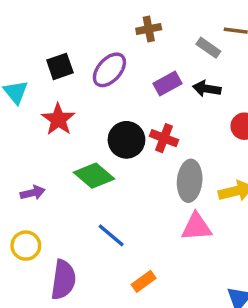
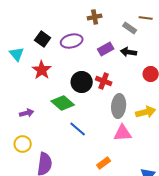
black square: (60, 66) -> (43, 39), turned -35
purple ellipse: (109, 70) -> (72, 41), turned 35
blue line: (111, 235) -> (78, 129), moved
orange rectangle: (144, 281) -> (104, 163), moved

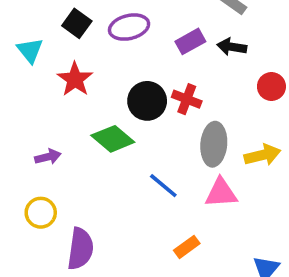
blue line: (78, 129) -> (163, 186), moved

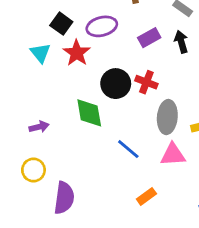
black arrow: (232, 47) -> (181, 42), turned 65
cyan triangle: (30, 50) -> (40, 53), moved
red star: (75, 79) -> (77, 53), moved
green diamond: (113, 139) -> (89, 113), turned 40

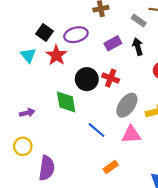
gray ellipse: (167, 117) -> (127, 105), turned 30

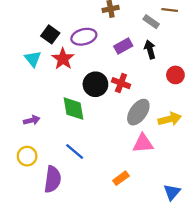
blue line: (97, 130) -> (75, 151), moved

